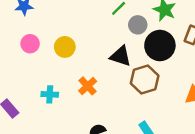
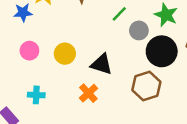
black triangle: (120, 56) -> (102, 64), moved
cyan cross: (50, 94) -> (36, 95), moved

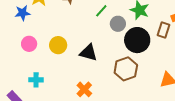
orange cross: (88, 93) -> (84, 89), moved

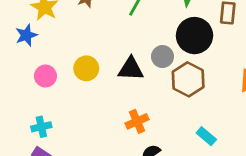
gray circle: (118, 24) -> (162, 57), moved
cyan cross: (36, 80) -> (41, 127), moved
orange cross: (84, 89) -> (137, 121), turned 35

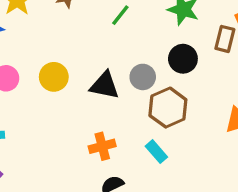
black circle: (194, 36) -> (183, 59), size x0.7
cyan rectangle: (206, 136) -> (156, 152), moved

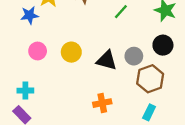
cyan rectangle: (156, 152) -> (149, 112), moved, turned 63

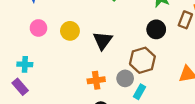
gray circle: (134, 56) -> (125, 78), moved
black triangle: (107, 60) -> (103, 41), turned 48

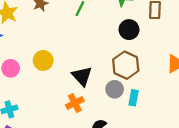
black triangle: (103, 41) -> (82, 76), moved
orange cross: (96, 80) -> (75, 103), moved

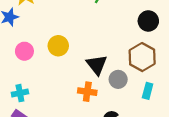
gray circle: (115, 89) -> (118, 79), moved
orange cross: (75, 103) -> (87, 92), turned 30

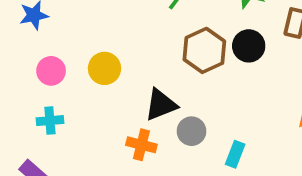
brown hexagon: (142, 57) -> (204, 50), moved
black triangle: (97, 65) -> (161, 105), turned 40
cyan cross: (20, 93) -> (50, 121), moved

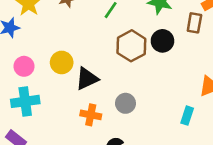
black triangle: (161, 105) -> (87, 79), moved
cyan cross: (50, 121) -> (25, 101), size x1.5
cyan rectangle: (235, 154) -> (187, 116), moved

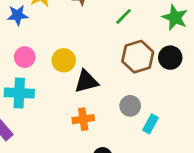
gray circle: (125, 103) -> (130, 106), moved
orange cross: (91, 115) -> (83, 119), turned -30
cyan rectangle: (187, 116) -> (151, 124), moved

